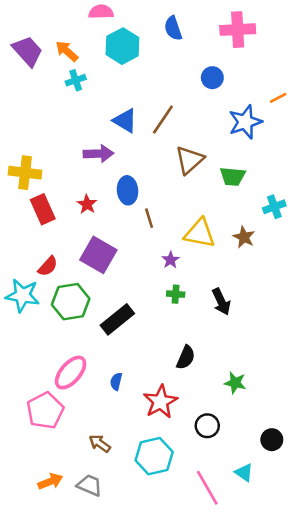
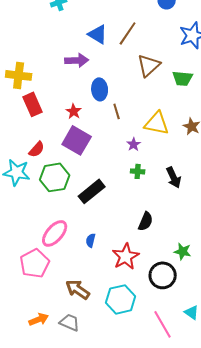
red star: (87, 204) -> (74, 111), moved
green star: (235, 383) -> (183, 251), moved
black circle: (207, 426) -> (163, 275), size x1.4
brown arrow: (100, 443) -> (78, 289), size x1.4

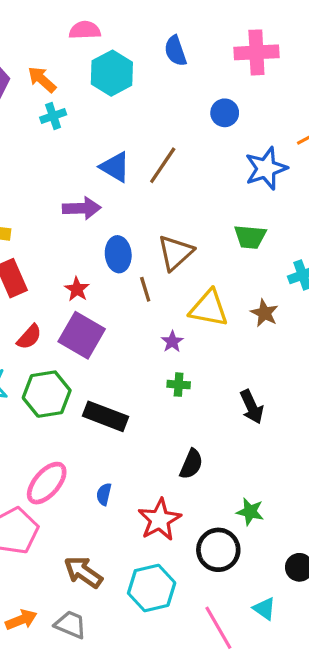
brown triangle: (149, 65) -> (175, 253), moved
red semicircle: (37, 149) -> (29, 337), moved
black arrow: (174, 177) -> (252, 407), moved
black rectangle: (92, 191) -> (105, 416), turned 60

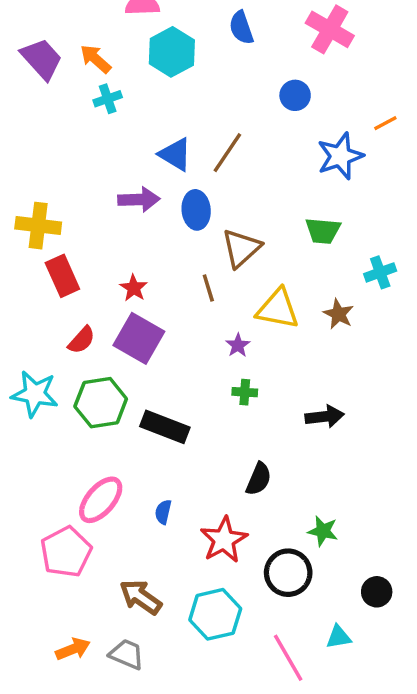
pink cross: (256, 52) -> (330, 29), turned 33
blue ellipse: (118, 254) -> (196, 210), moved
black arrow: (252, 407) -> (325, 416), turned -72
cyan triangle: (264, 609) -> (338, 637), turned -45

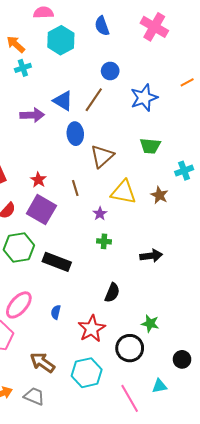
blue circle: (295, 95) -> (110, 71), moved
blue star: (340, 156) -> (144, 98), moved
purple arrow: (139, 199) -> (32, 115), moved
brown line: (208, 288) -> (75, 188), moved

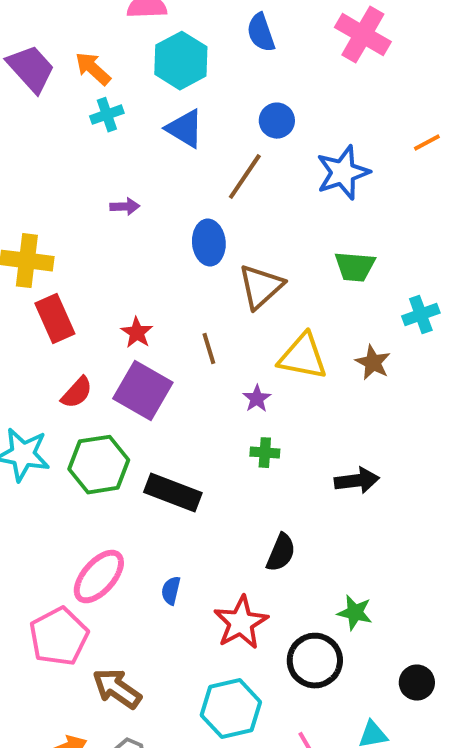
blue triangle: (63, 101) -> (185, 129), moved
purple arrow: (32, 115) -> (125, 207), size x0.6
brown arrow: (42, 362) -> (117, 689), moved

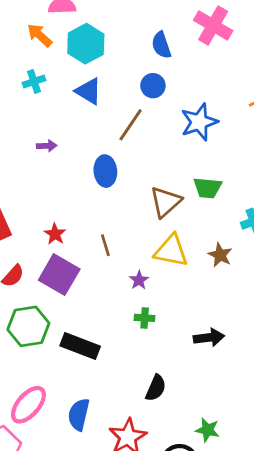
blue semicircle: (261, 33) -> (161, 45), moved
orange arrow: (93, 69) -> (40, 35), moved
brown triangle: (261, 287) -> (166, 202), moved
blue semicircle: (171, 591) -> (79, 415), size x1.6

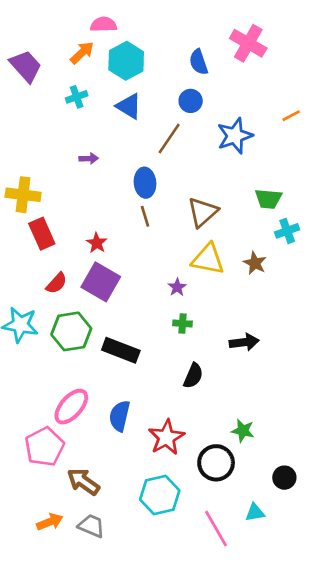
orange arrow: (40, 35) -> (82, 53), turned 95
green trapezoid: (208, 188) -> (268, 199), moved
brown line: (105, 245) -> (145, 216), moved
black semicircle: (156, 388) -> (193, 376), moved

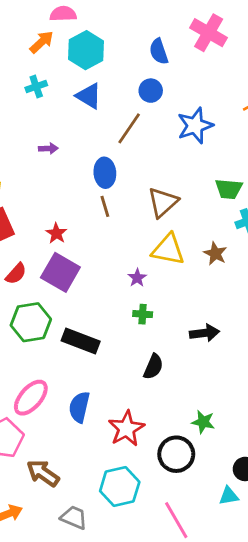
cyan triangle: (255, 512) -> (229, 496), moved
gray trapezoid: (91, 526) -> (74, 517), moved

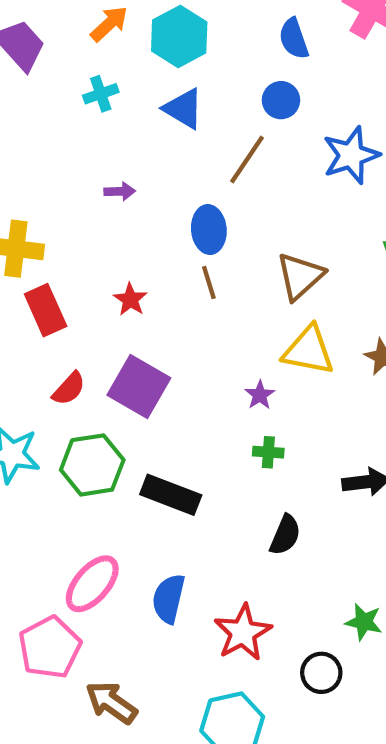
red star: (56, 233) -> (130, 300), moved
black circle: (176, 454) -> (321, 673), size x0.7

